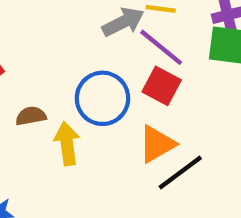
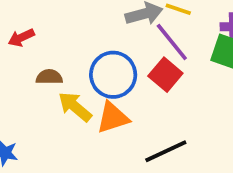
yellow arrow: (67, 144) -> (75, 107), turned -54
orange triangle: (157, 144) -> (113, 118), moved

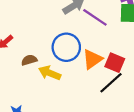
red square: (165, 75) -> (115, 63), moved
orange triangle: (113, 118) -> (92, 59), moved

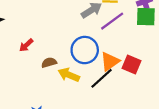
purple line: (95, 17) -> (112, 21), turned -70
black line: (111, 83) -> (102, 78), moved

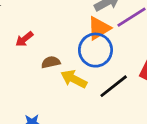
orange triangle: (110, 61) -> (99, 28), moved

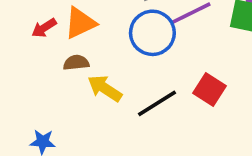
orange triangle: (99, 28) -> (80, 23), moved
blue circle: (95, 50) -> (152, 33), moved

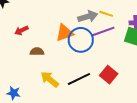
orange triangle: (80, 23) -> (64, 33), moved
yellow arrow: (105, 88) -> (50, 79), moved

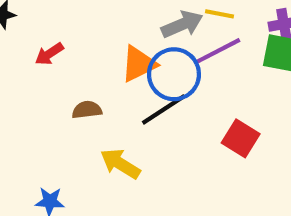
red arrow: (21, 30) -> (49, 54), moved
black line: (79, 79) -> (164, 110), moved

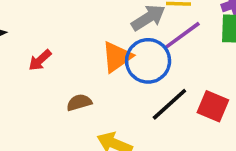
black line: (164, 110) -> (169, 104), moved

